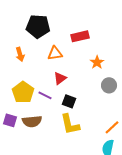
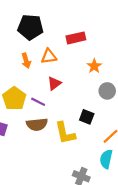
orange arrow: (20, 54) -> (26, 61), moved
black square: (69, 101) -> (87, 117), moved
brown semicircle: (32, 121) -> (37, 124), moved

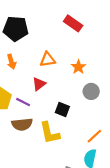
red rectangle: (76, 38) -> (73, 23), moved, turned 48
orange triangle: (49, 56) -> (48, 60), moved
black square: (87, 117) -> (62, 110), moved

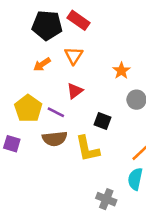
red rectangle: (73, 23) -> (79, 20), moved
orange triangle: (48, 60) -> (74, 56), moved, turned -49
orange arrow: (11, 62) -> (42, 64), turned 72

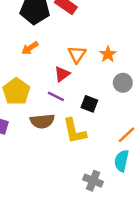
orange triangle: (74, 56) -> (77, 54), moved
purple line: (56, 112) -> (56, 96), moved

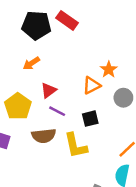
orange triangle: (77, 54) -> (92, 85), moved, turned 30
red triangle: (62, 74) -> (49, 90), moved
black square: (89, 104) -> (90, 119), turned -35

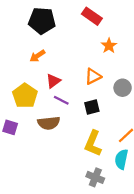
red rectangle: (67, 20) -> (92, 16), moved
orange star: (109, 69) -> (109, 46), moved
yellow L-shape: (76, 146) -> (93, 143), moved, turned 35

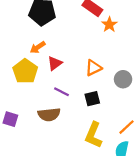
orange star: (109, 46) -> (109, 25), moved
red triangle: (53, 81) -> (55, 63), moved
yellow pentagon: (25, 96) -> (25, 71), moved

